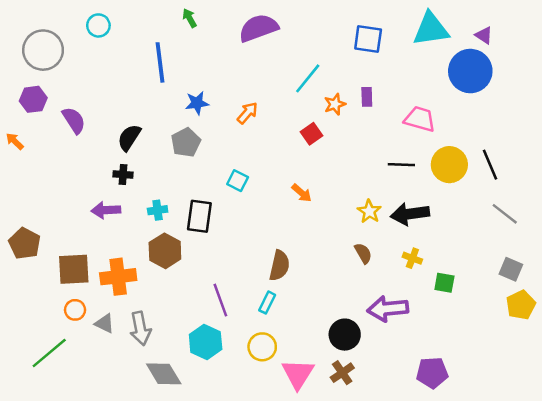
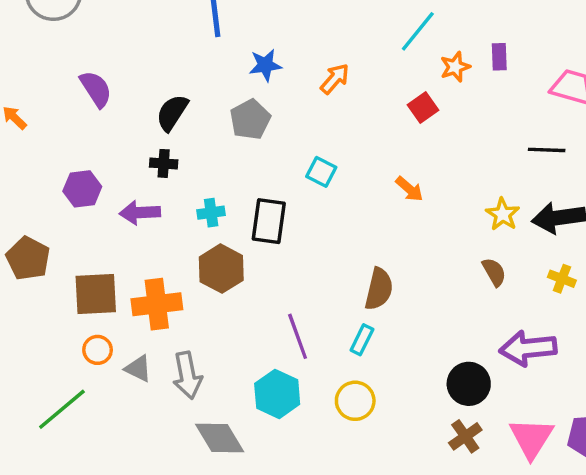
purple hexagon: (33, 99) -> (82, 189), moved
pink triangle: (298, 374) -> (531, 438), moved

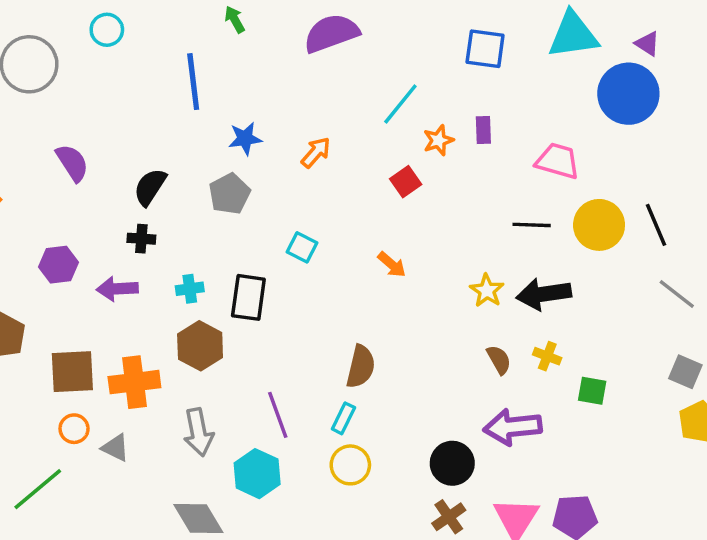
brown semicircle: (494, 272) -> (499, 360), moved
gray arrow: (187, 375) -> (198, 432), moved
yellow circle: (355, 401) -> (350, 465), moved

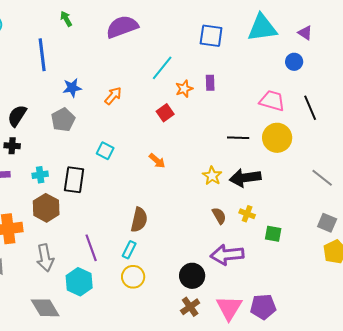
blue circle: (628, 94) -> (294, 62), size x0.5
pink trapezoid: (558, 161) -> (272, 101), moved
black line: (656, 225) -> (310, 108), moved

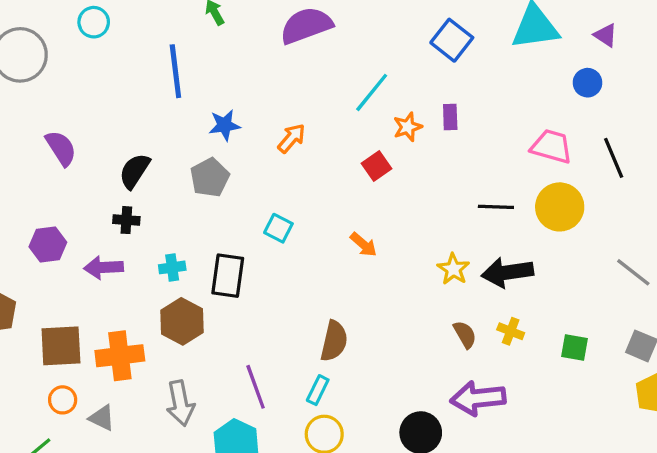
blue square: (211, 36) -> (452, 40), turned 30
green square: (273, 234) -> (574, 348), moved

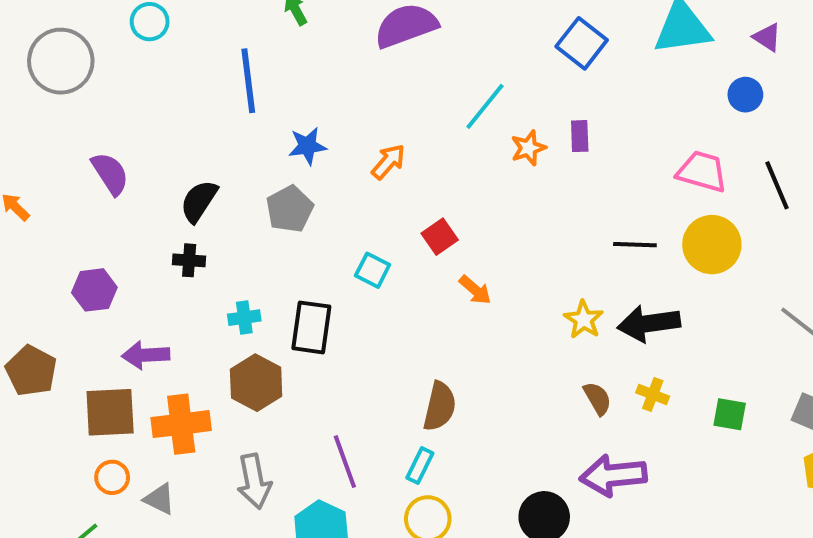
red square: (377, 166) -> (440, 237), moved
purple arrow: (103, 267) -> (146, 355), moved

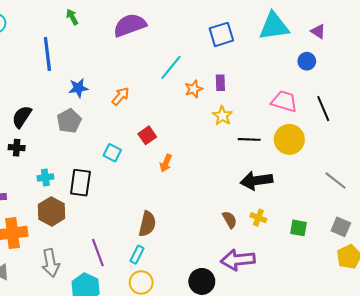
blue square: (582, 43) -> (221, 34), turned 35
orange arrow: (475, 290) -> (166, 163), turned 72
yellow star: (584, 320) -> (222, 116), moved

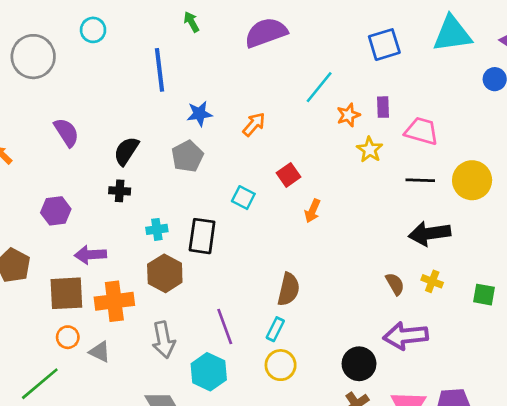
pink trapezoid: (284, 101) -> (422, 131), moved
yellow star: (222, 116) -> (370, 150), moved

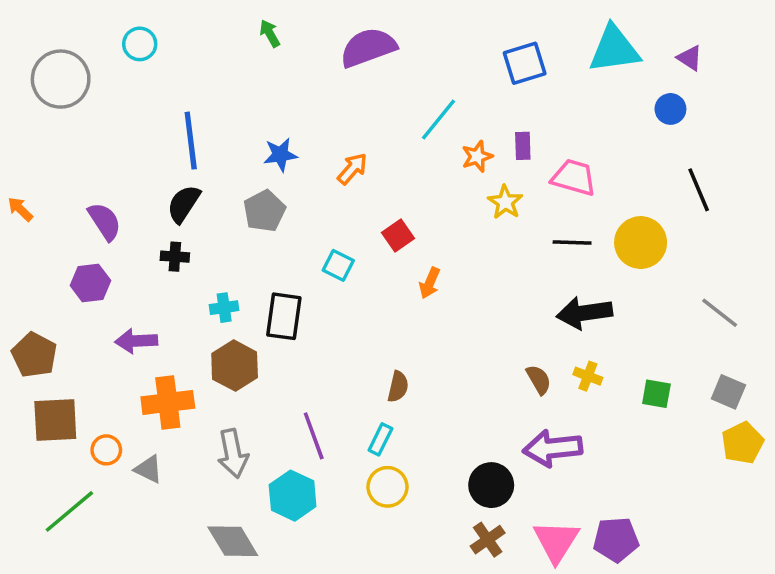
blue line: (160, 70) -> (191, 141), moved
purple semicircle: (66, 132) -> (105, 221), moved
brown semicircle: (289, 289) -> (398, 387), size x0.7
brown square: (66, 293) -> (55, 420), moved

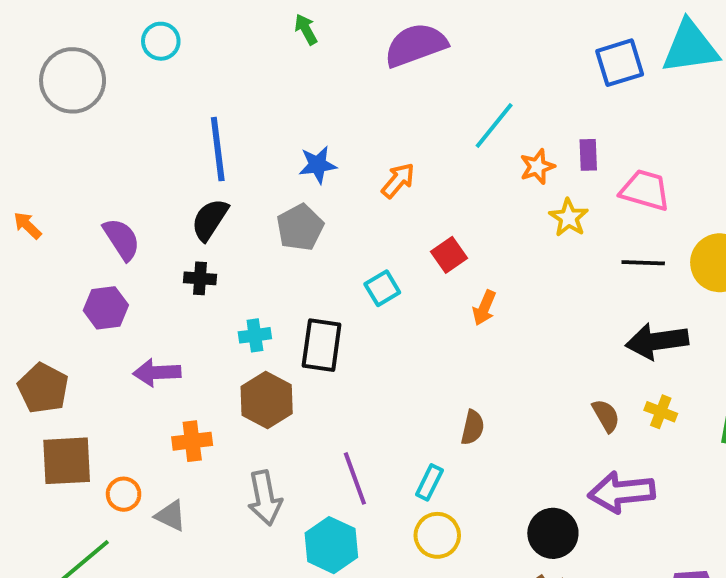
blue square: (525, 63) -> (620, 63), moved
cyan square: (338, 265) -> (382, 288), turned 32
brown semicircle: (398, 387) -> (473, 427), moved
orange cross: (168, 402) -> (192, 441), size x0.7

